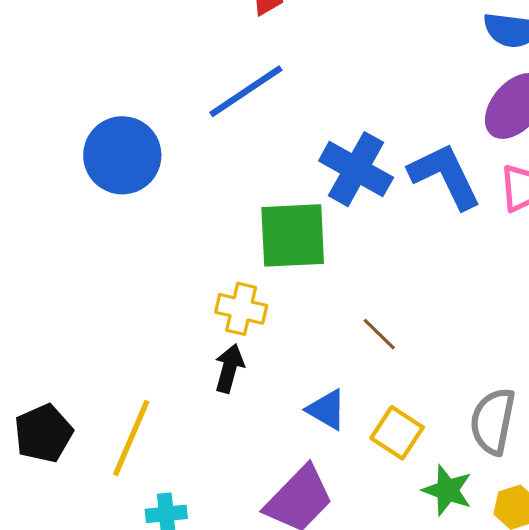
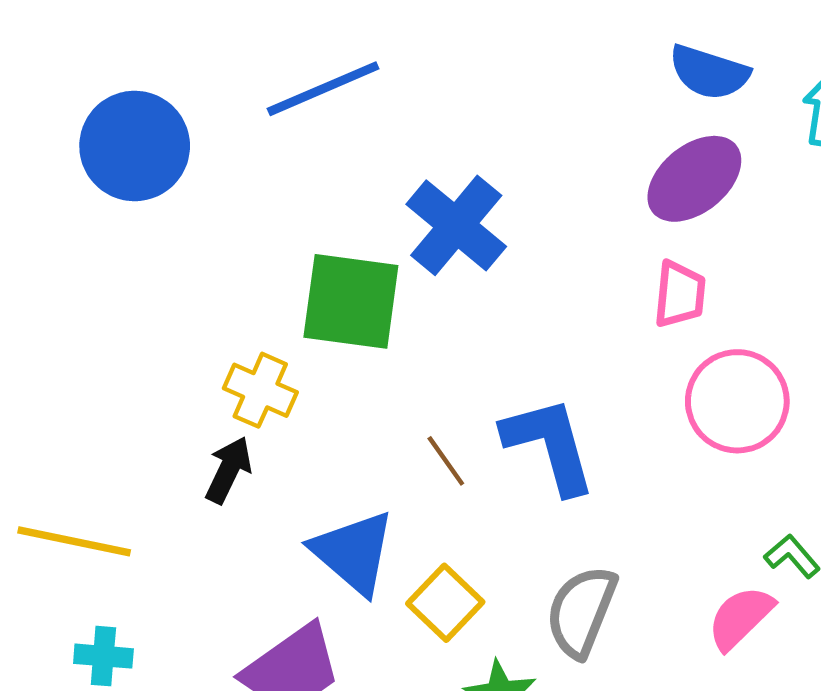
blue L-shape: (445, 176) -> (549, 445), moved
blue triangle: (327, 410) -> (353, 552), size x1.5
yellow line: (131, 438) -> (74, 541), turned 68

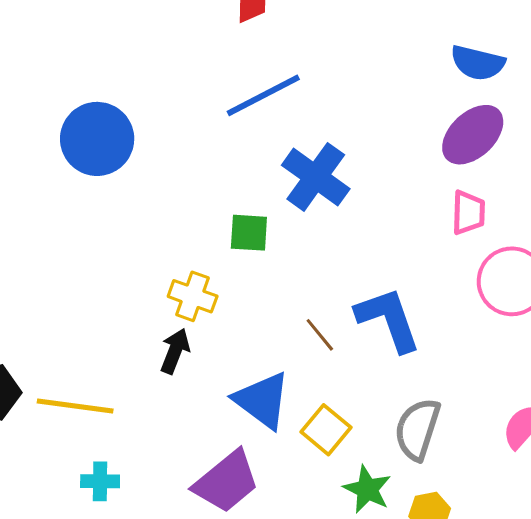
blue line: (323, 89) -> (263, 95), moved
green square: (351, 301) -> (249, 233), size x0.6

